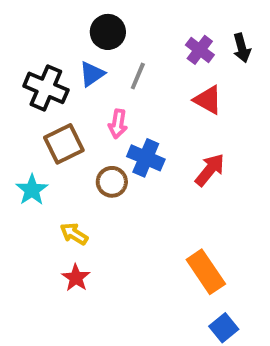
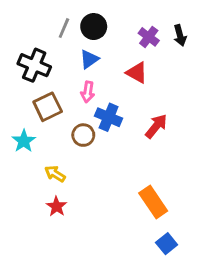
black circle: (108, 32) -> (94, 27), moved
blue triangle: (92, 74) -> (89, 59), moved
gray line: (138, 76) -> (64, 28), moved
red triangle: (208, 100) -> (137, 73), moved

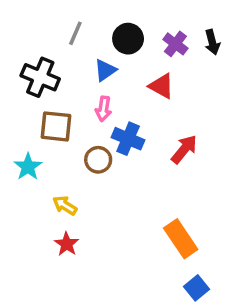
black circle: (94, 27) -> (128, 39), moved
brown square: (48, 107) -> (56, 126), turned 32

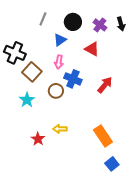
black cross: (40, 77) -> (15, 53), moved
brown square: (56, 126) -> (32, 72), turned 36
cyan star: (28, 167) -> (27, 100), moved
yellow arrow: (65, 205) -> (60, 129), moved, turned -32

